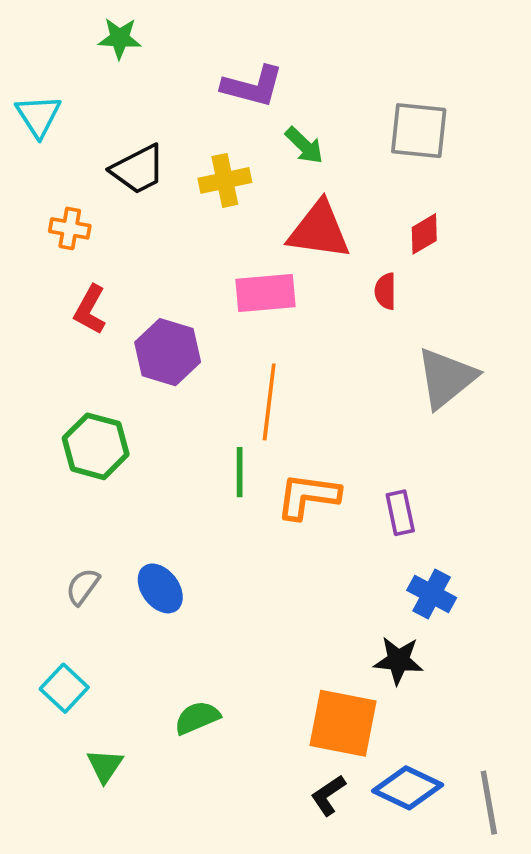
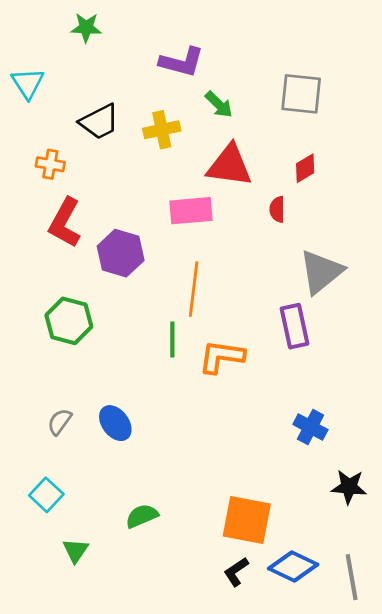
red L-shape: (90, 310) -> (65, 223), size x1.4
purple rectangle: (400, 513) -> (295, 326), moved, size x1.4
black star: (398, 660) -> (349, 487), moved

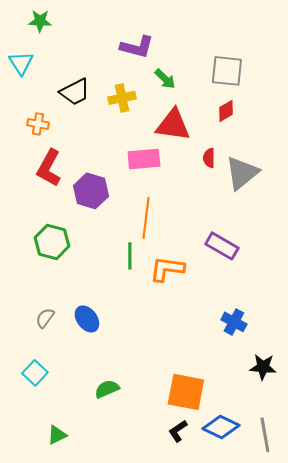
green star: (86, 28) -> (40, 21), moved
red diamond: (305, 168) -> (226, 111), moved
gray triangle: (321, 272) -> (242, 173), moved
purple rectangle: (295, 326) -> (222, 246), turned -48
green triangle: (75, 551) -> (57, 435), moved, turned 30

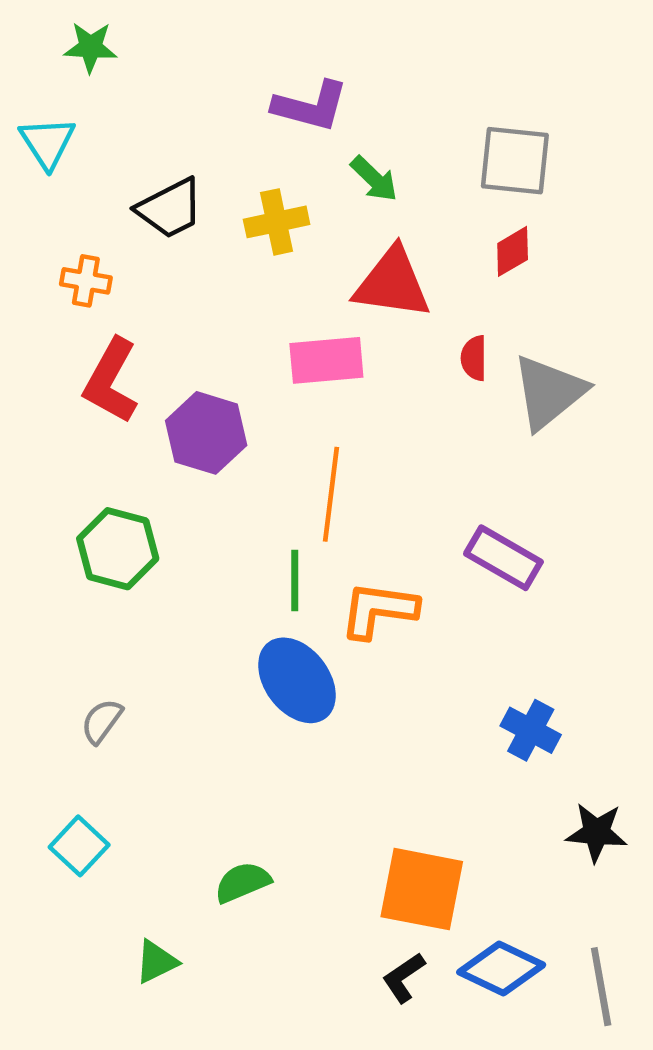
blue ellipse: (87, 319) -> (297, 680), moved, size x1.4
green triangle: (57, 435) -> (156, 962), moved

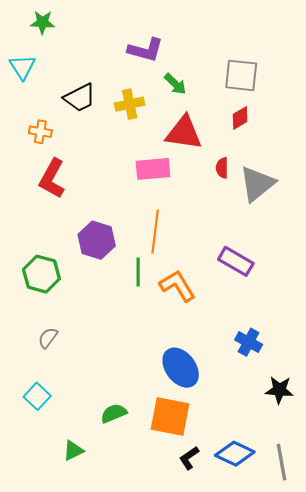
purple hexagon: (206, 433) -> (97, 240), moved
green hexagon: (118, 549) -> (41, 274), moved
orange L-shape: (379, 610) -> (177, 286), turned 51
blue ellipse: (297, 680) -> (181, 368), moved
orange square: (422, 889) -> (170, 416), moved

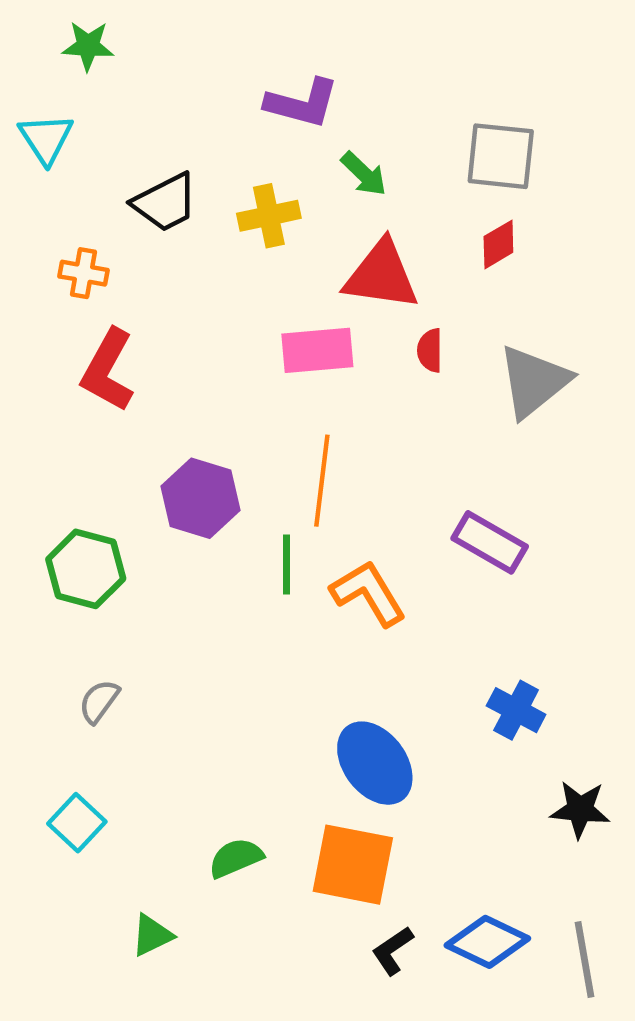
red semicircle: (222, 168) -> (430, 350), moved

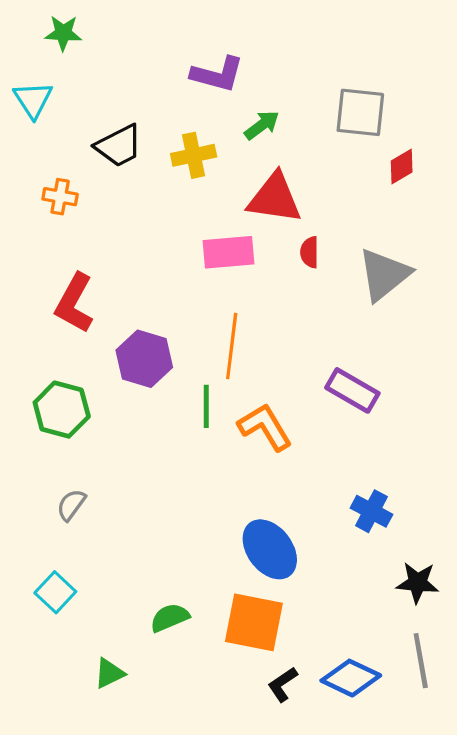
green arrow: (364, 174) -> (262, 125), turned -81
red diamond: (498, 244) -> (402, 166), moved
red L-shape: (108, 370) -> (74, 303), moved
gray line: (584, 959) -> (421, 661), moved

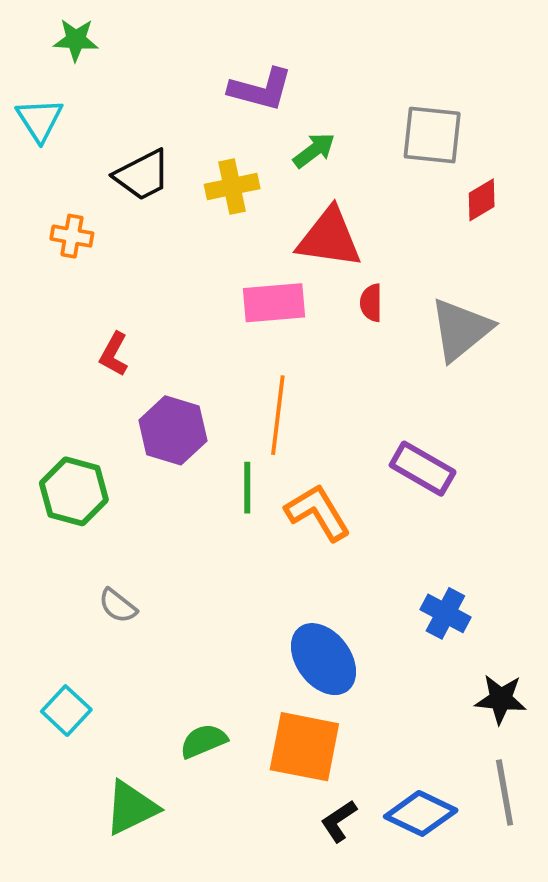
red L-shape: (74, 303) -> (114, 354), moved, size x0.6
gray semicircle: (71, 505) -> (118, 606), moved, turned -88
green triangle: (109, 673) -> (131, 808), size x1.5

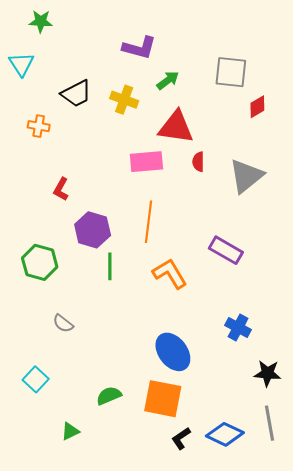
yellow cross: (232, 187) -> (124, 100), turned 32
green line: (247, 488) -> (110, 266), moved
green triangle: (131, 808) -> (70, 431), size x0.6

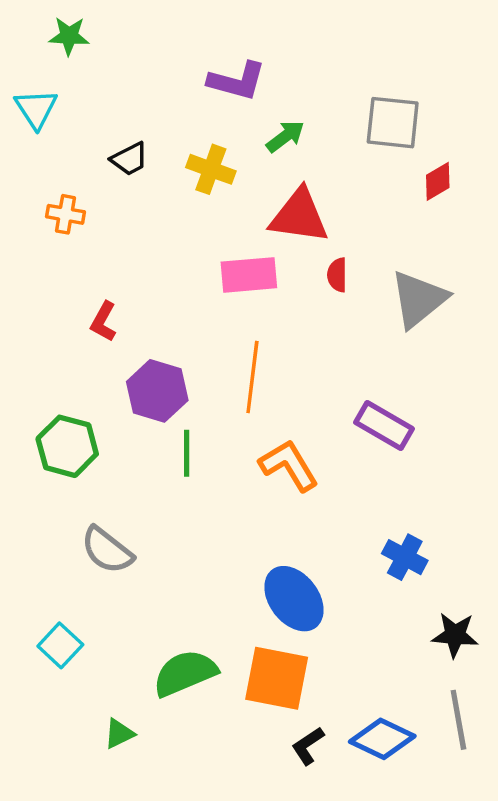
black trapezoid: (76, 94) -> (130, 159), size x0.7
gray semicircle: (63, 323) -> (107, 550), size x1.5
green semicircle: (109, 396) -> (185, 673), size x1.5

